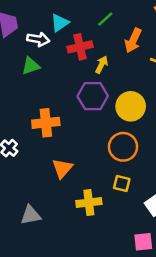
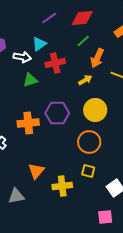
green line: (105, 19) -> (83, 41), moved
yellow arrow: (102, 65) -> (85, 80), moved, turned 32
green triangle: (31, 66) -> (30, 80), moved
purple hexagon: (93, 96) -> (57, 113), moved
orange triangle: (62, 168) -> (36, 171), moved

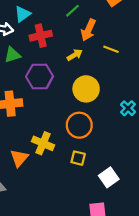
purple hexagon: (57, 113) -> (40, 76), moved
yellow cross: (62, 186) -> (43, 143), moved, turned 30

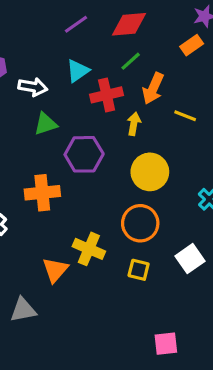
cyan triangle: (23, 14) -> (78, 71), moved
red cross: (41, 36) -> (107, 95), moved
yellow arrow: (75, 55) -> (134, 124), turned -49
white square: (109, 177) -> (190, 259), moved

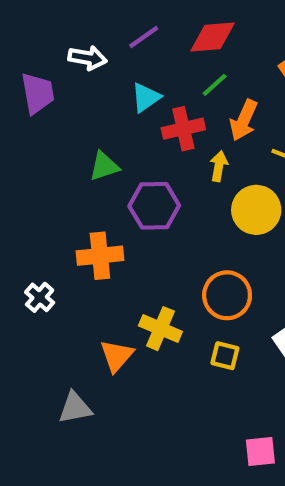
white arrow: (33, 87) -> (87, 58), moved
yellow circle: (150, 172) -> (256, 210), moved

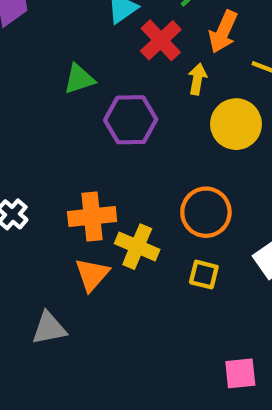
red cross: (183, 129) -> (161, 40), turned -30
orange cross: (100, 256) -> (92, 216), moved

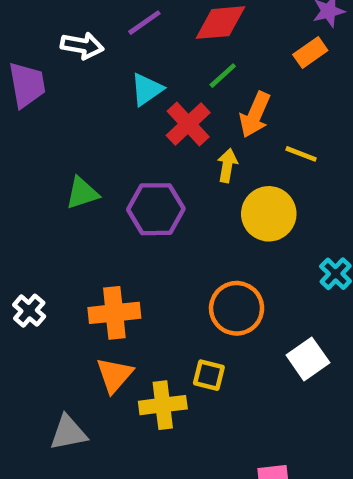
green triangle: (79, 79) -> (82, 193), moved
yellow cross: (137, 247) -> (163, 405), moved, turned -30
yellow square: (204, 275) -> (209, 375), moved

